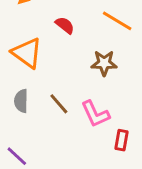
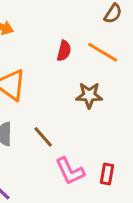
red semicircle: (65, 25) -> (64, 51), moved, turned 66
pink L-shape: (95, 114) -> (70, 171), moved

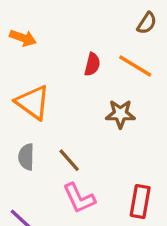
pink L-shape: (70, 171) -> (79, 198), moved
red rectangle: (107, 174) -> (140, 201), size x1.4

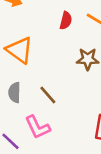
pink L-shape: (79, 198) -> (38, 127), moved

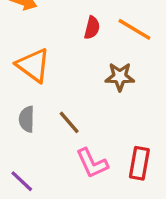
pink L-shape: (38, 127) -> (92, 163), moved

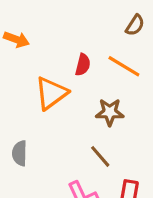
orange triangle: (33, 65) -> (51, 93), moved, turned 48
brown line: (69, 122) -> (100, 156), moved

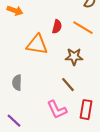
orange triangle: (51, 93) -> (37, 45), turned 45

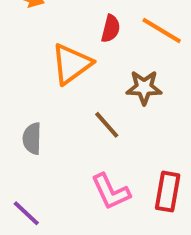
orange triangle: (37, 45) -> (71, 64), turned -45
brown line: (68, 85) -> (107, 125), moved

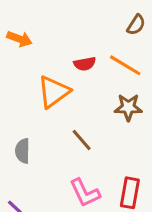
red semicircle: (111, 29) -> (85, 64), turned 65
brown star: (144, 88) -> (128, 107), moved

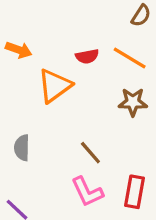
orange arrow: (19, 39) -> (19, 50), moved
brown line: (82, 140) -> (90, 153), moved

